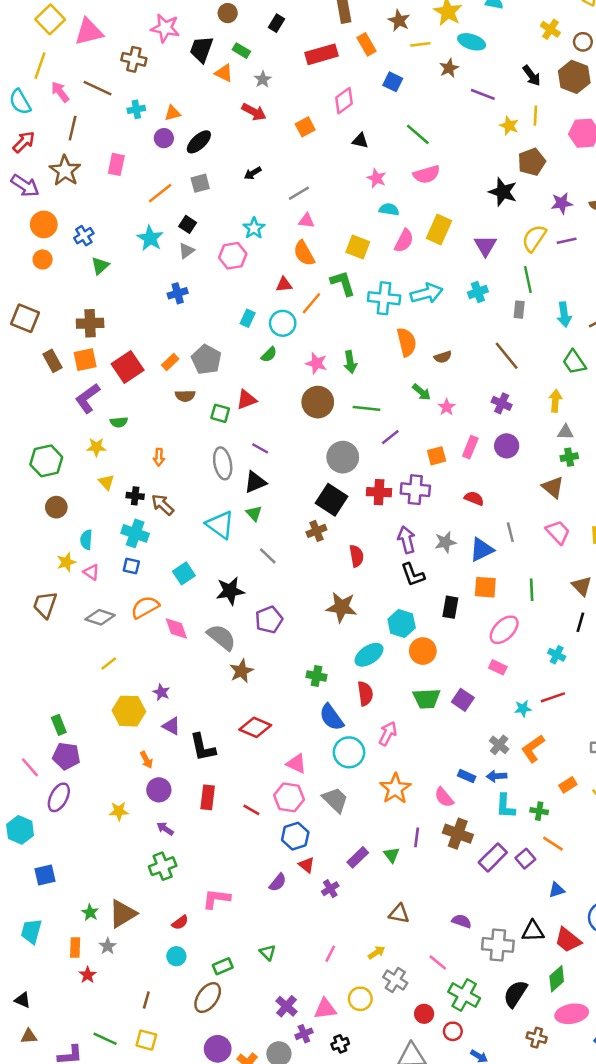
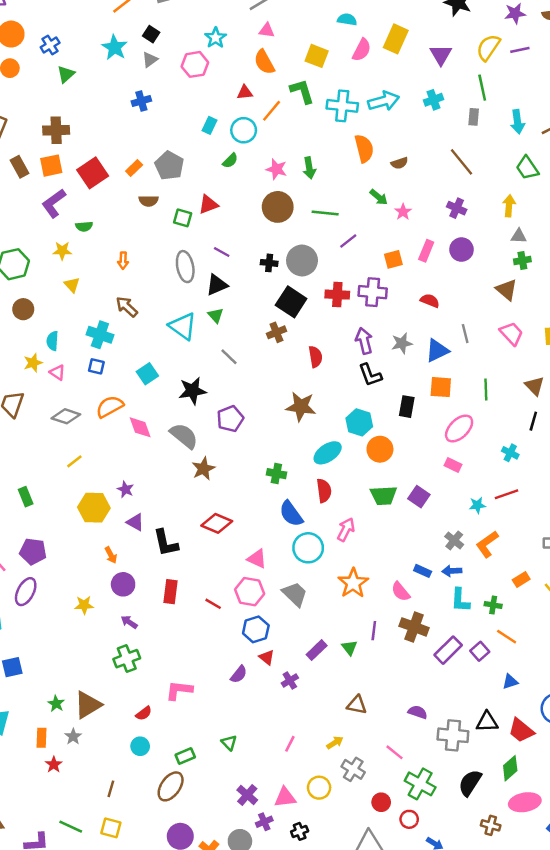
black cross: (135, 496) -> (269, 263), moved
green rectangle: (59, 725) -> (26, 497), moved

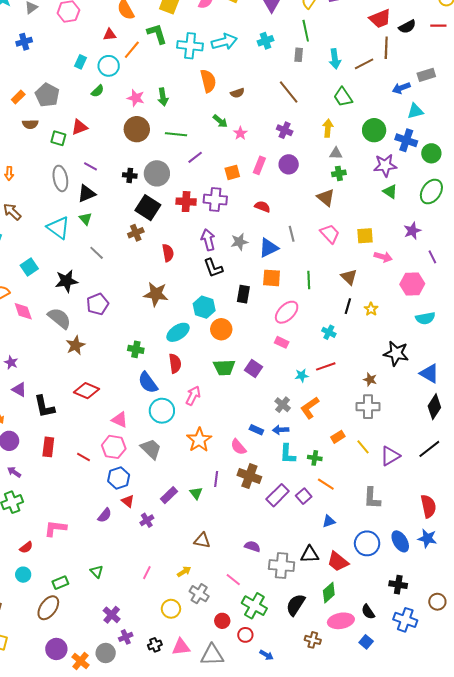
pink triangle: (285, 797) -> (181, 647), moved

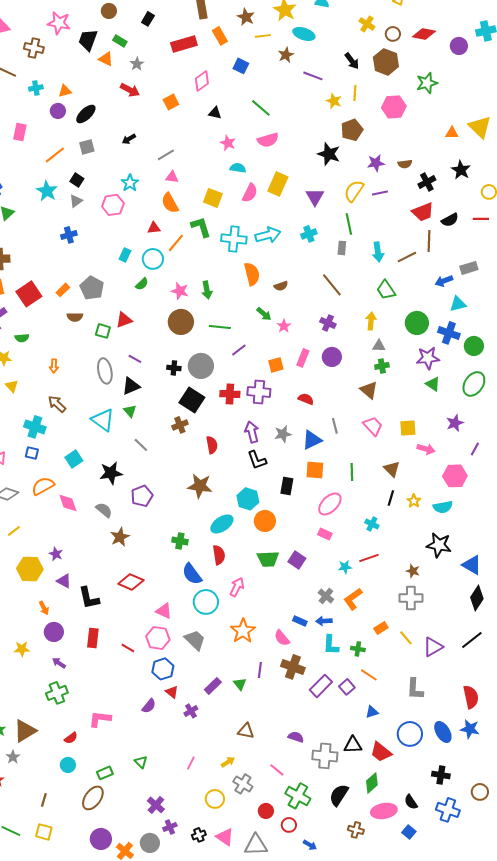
purple line: (432, 257) -> (475, 449), turned 56
gray semicircle: (59, 318) -> (104, 510), size x0.7
cyan semicircle: (425, 318) -> (443, 507), moved
pink triangle: (181, 647) -> (225, 837), turned 42

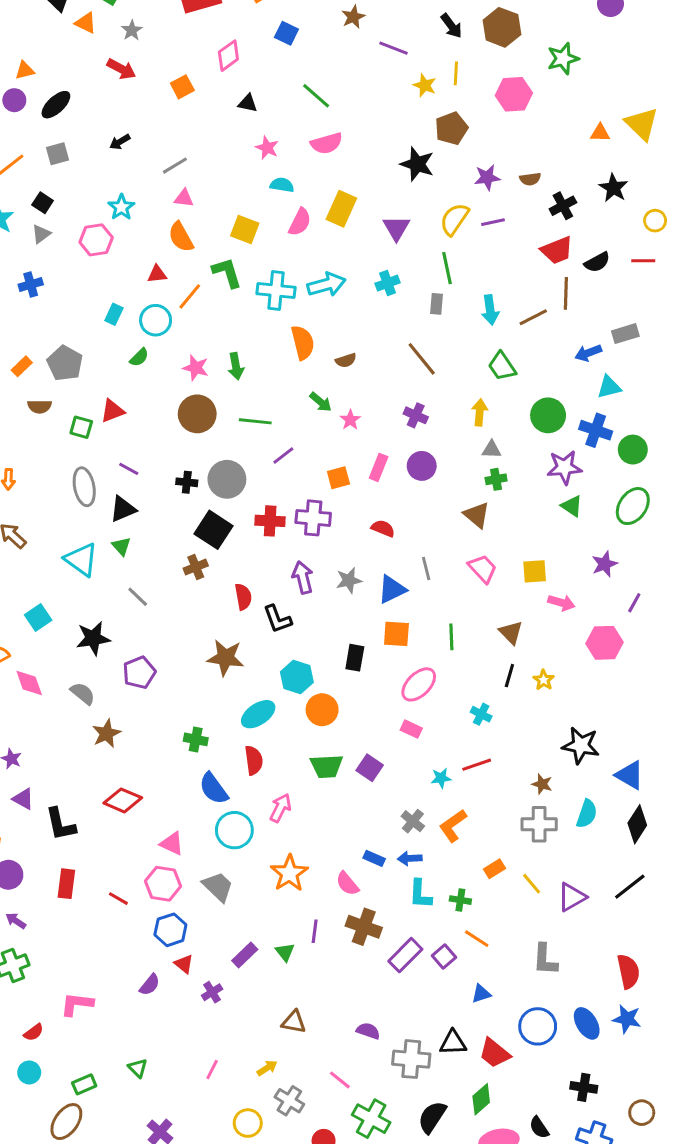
black L-shape: (257, 460) -> (277, 619), moved
cyan semicircle: (443, 507) -> (587, 814), moved, turned -60

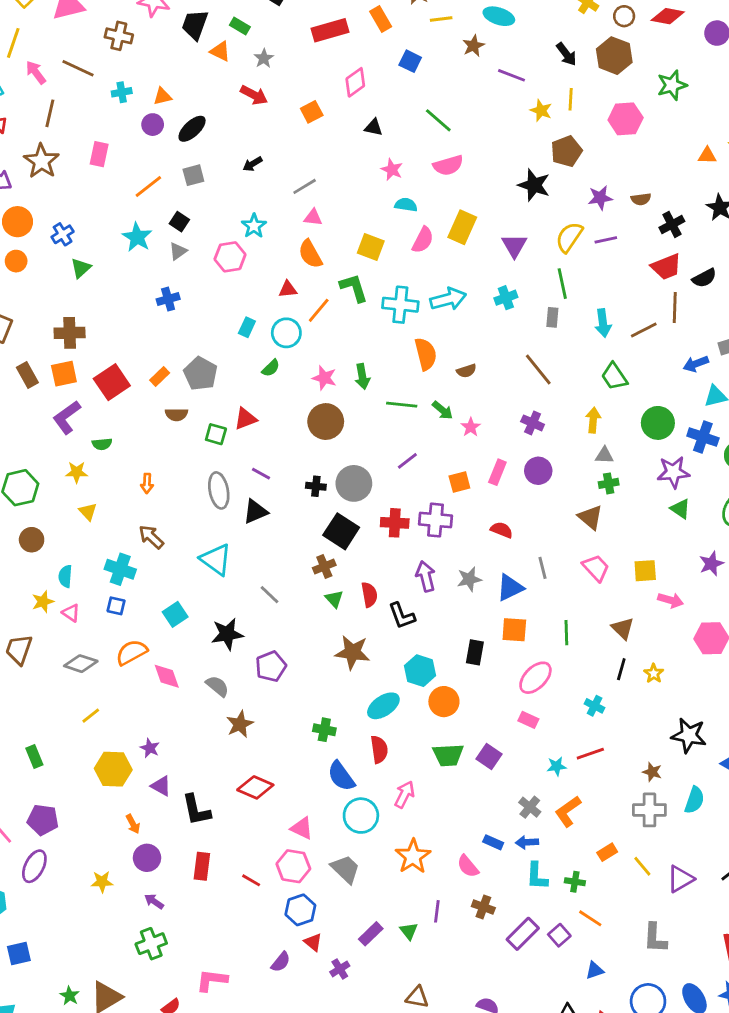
green line: (255, 421) -> (402, 405), moved
green triangle: (121, 546) -> (334, 599), moved
brown cross: (364, 927) -> (483, 907), size x0.7

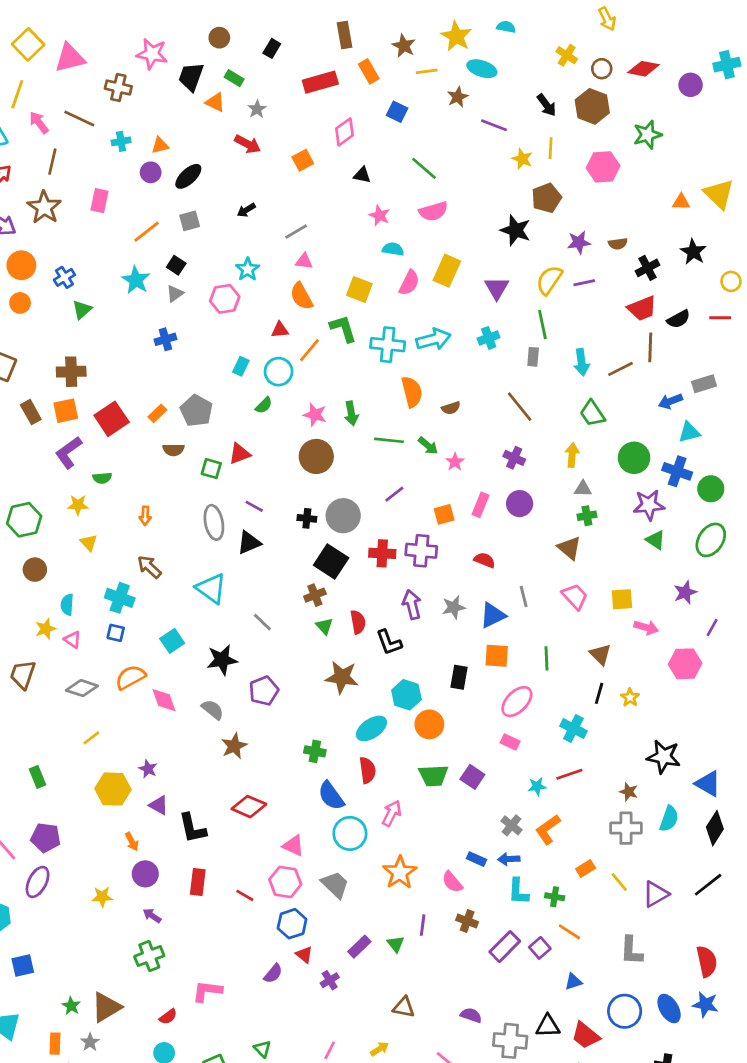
cyan cross: (595, 706) -> (573, 728), size x1.4

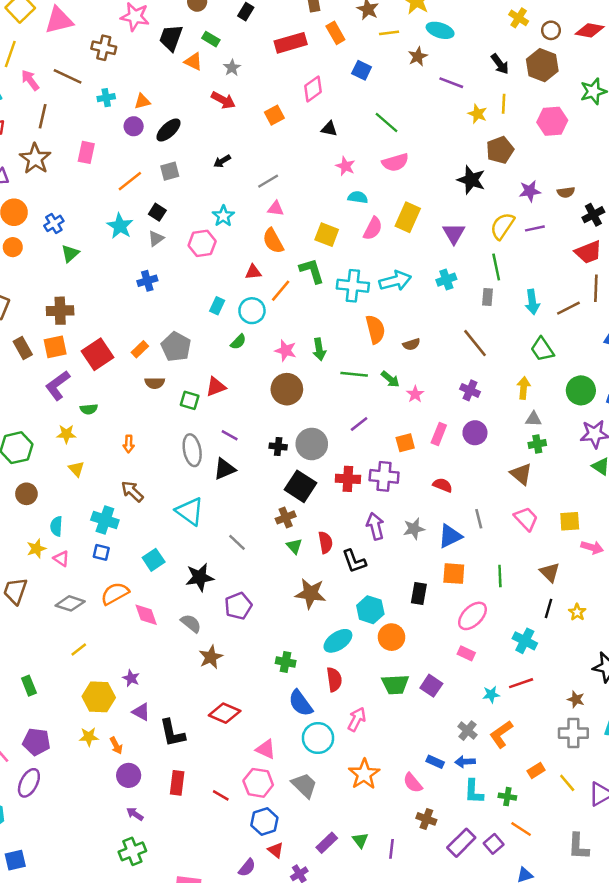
yellow star: (102, 897) -> (89, 737), moved
purple line: (423, 925) -> (392, 849), moved

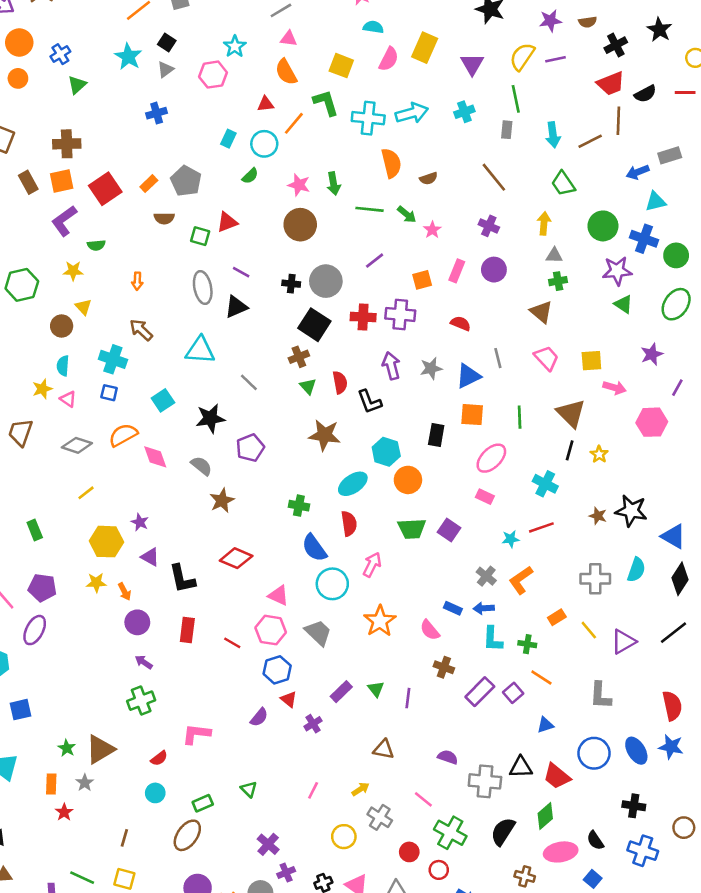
brown circle: (26, 494) -> (62, 326), moved
cyan triangle: (190, 511) -> (200, 350), turned -32
brown triangle: (550, 572) -> (571, 413), size x1.4
brown star: (576, 699) -> (598, 516), moved

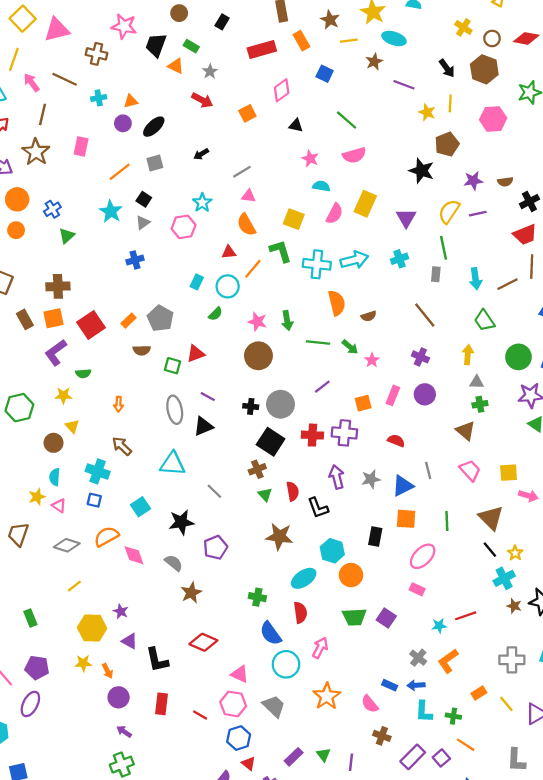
black line: (570, 450) -> (490, 550), turned -56
cyan cross: (545, 484) -> (504, 578), moved, turned 35

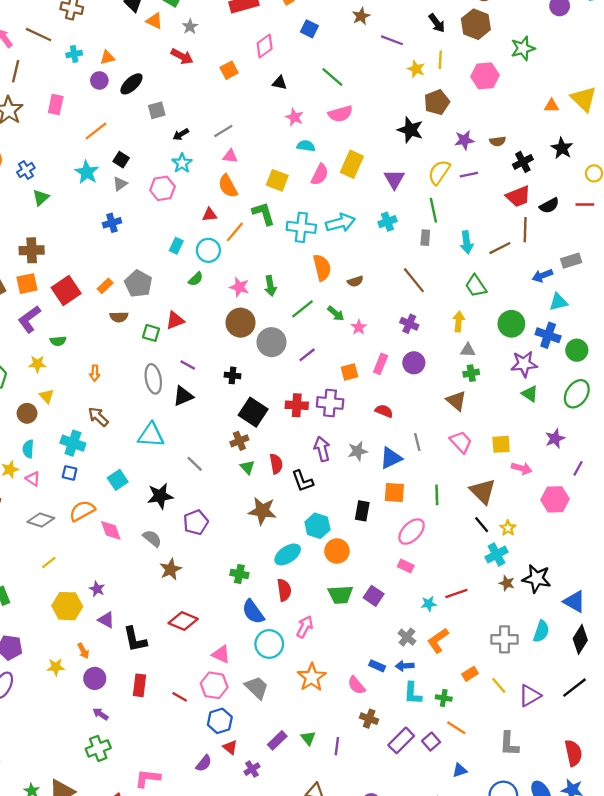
black arrow: (201, 154) -> (181, 134), moved
gray square: (155, 163) -> (157, 110), moved
green line: (318, 343) -> (302, 309), turned -45
gray circle: (280, 404) -> (272, 342), moved
yellow star: (83, 663) -> (56, 667), moved

